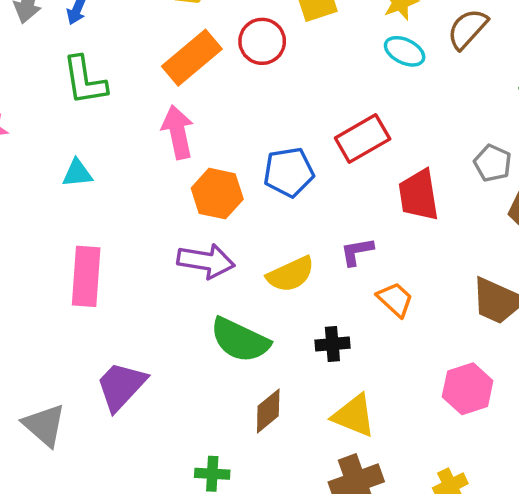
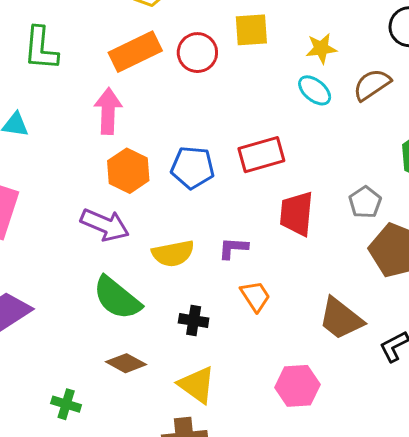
brown diamond: (268, 411) -> (126, 363), turned 54

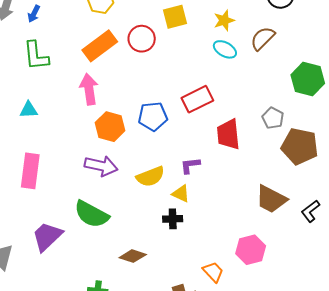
orange trapezoid: (255, 296) -> (213, 272), moved
green semicircle: (117, 298) -> (91, 214), moved
yellow triangle: (197, 385) -> (181, 194), moved, size x0.7

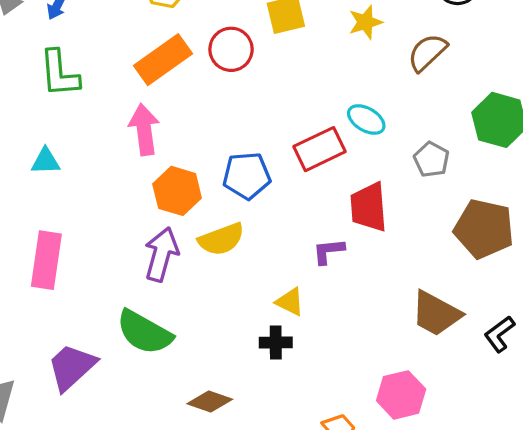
cyan ellipse: (225, 49) -> (366, 120), moved
gray pentagon: (273, 118) -> (431, 159), moved
purple L-shape: (190, 165) -> (328, 251), moved
purple arrow: (101, 166) -> (161, 254), turned -88
yellow semicircle: (150, 177) -> (221, 239), moved

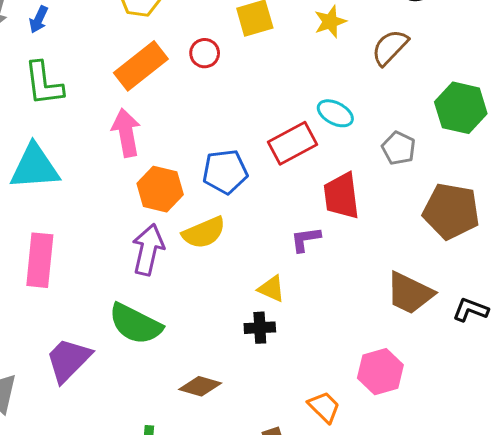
red circle: (231, 49) -> (205, 53), size x0.7
cyan triangle: (45, 161) -> (35, 167), size x1.8
black L-shape: (499, 334) -> (471, 310), turned 60

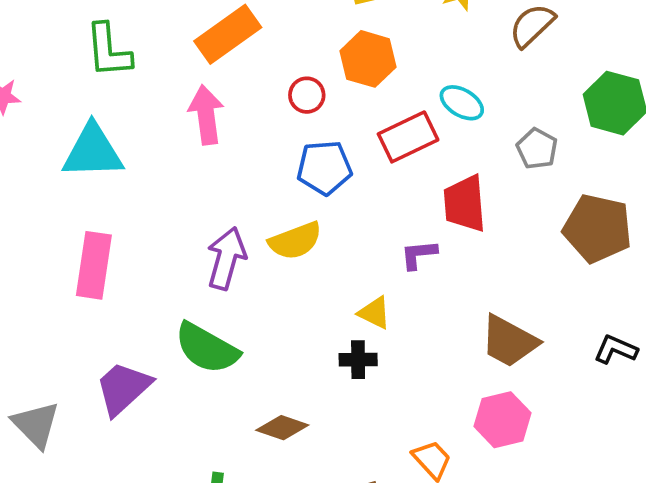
red circle: (205, 53) -> (307, 95), moved
orange hexagon: (160, 189) -> (368, 59), moved
brown trapezoid: (410, 293) -> (509, 341), moved

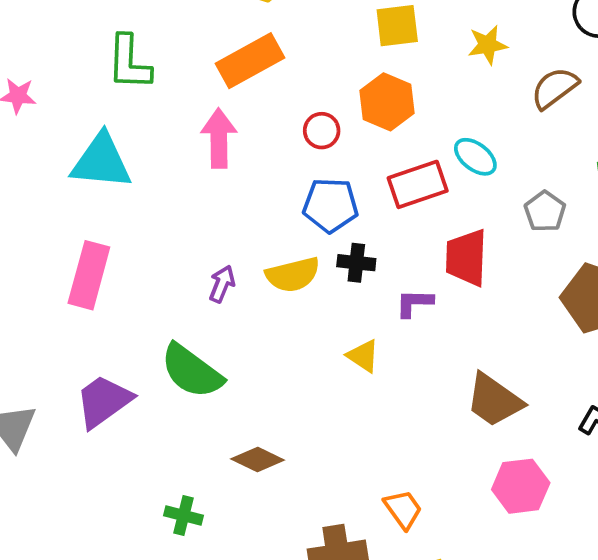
purple arrow: (226, 258) -> (222, 284), size x0.6
black cross: (358, 360) -> (356, 263), moved
pink hexagon: (502, 420) -> (521, 486), moved

